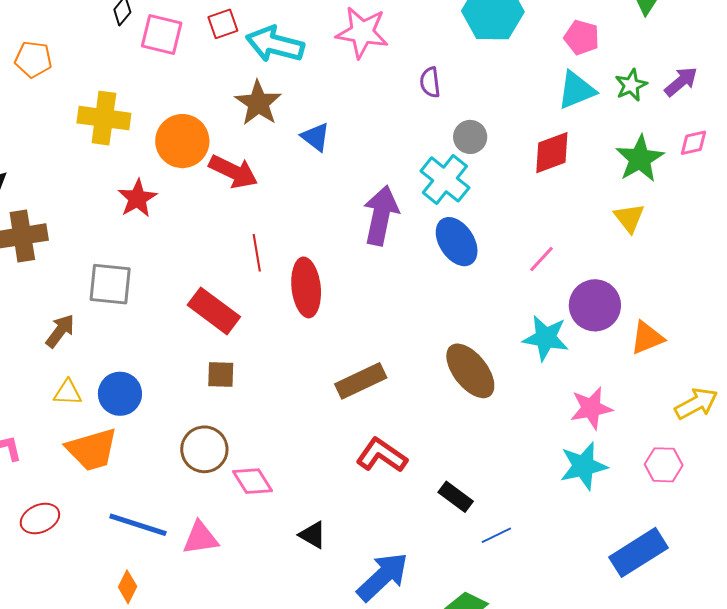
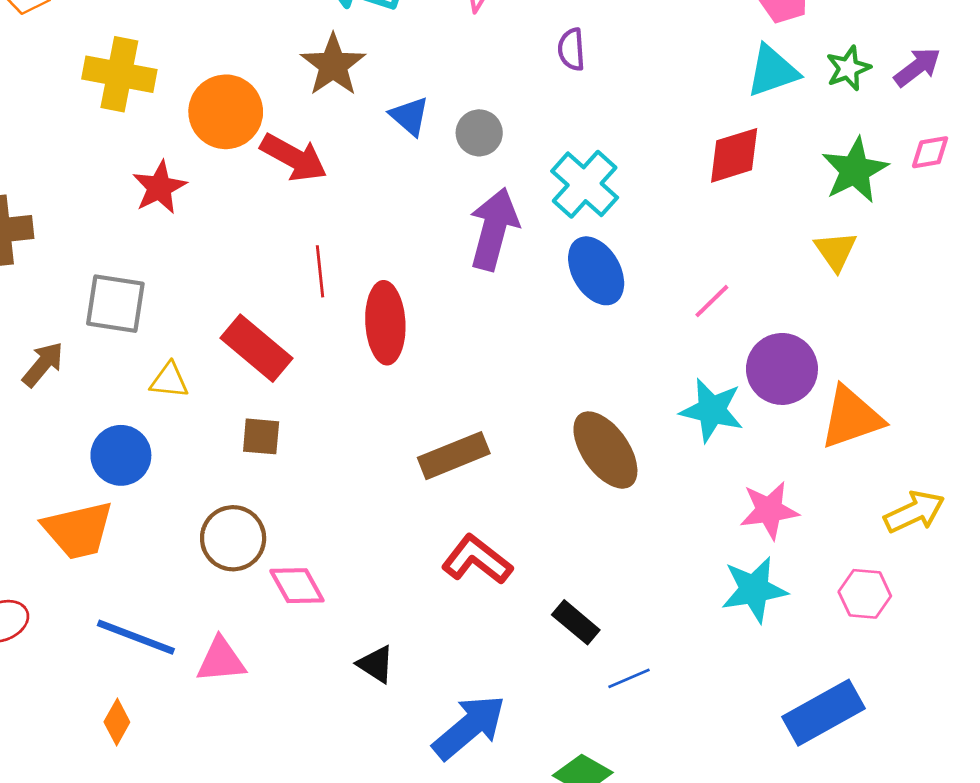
gray circle: (470, 137) -> (479, 133), moved
orange triangle: (647, 338) -> (851, 418), size x1.4
yellow triangle: (68, 392) -> (169, 380), moved

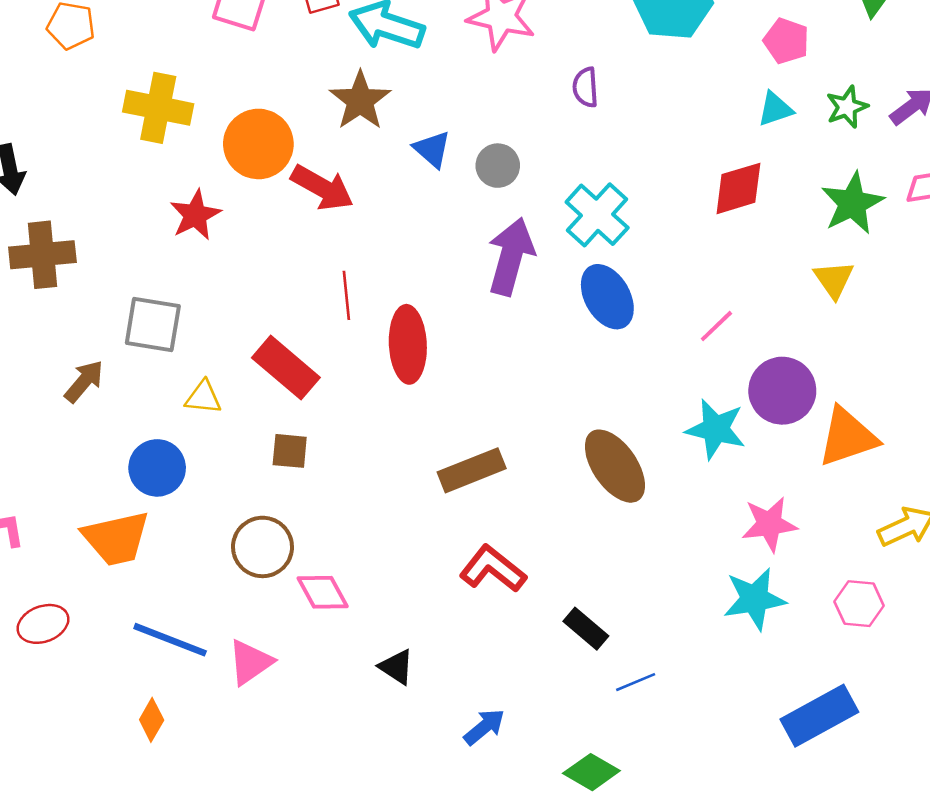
cyan triangle: (772, 71) -> (775, 109), size x0.7
pink triangle: (221, 660) -> (250, 662), turned -30
blue arrow: (469, 727) -> (484, 727), size x0.6

